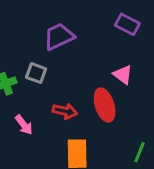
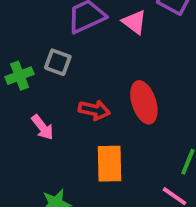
pink triangle: (123, 75) -> (134, 22), moved

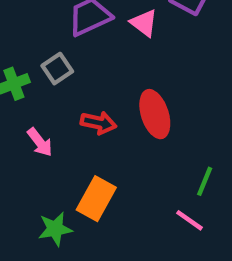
gray square: (58, 62) -> (57, 69), turned 36
orange rectangle: (109, 164) -> (96, 199), moved, turned 30

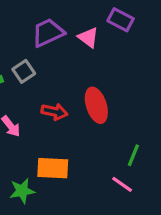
orange rectangle: (96, 199) -> (53, 168), turned 64

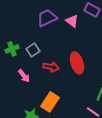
gray square: (24, 71) -> (33, 50), moved
orange rectangle: (53, 168) -> (50, 102), turned -60

